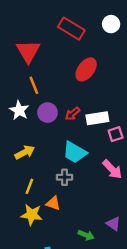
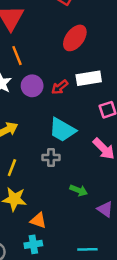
white rectangle: (97, 118) -> (89, 78), moved
orange triangle: (53, 203) -> (38, 220), moved
green arrow: (86, 235) -> (79, 190), moved

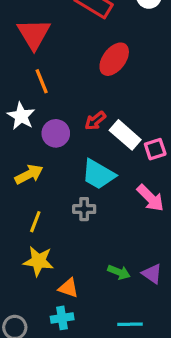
white rectangle: (89, 78) -> (125, 135), moved, turned 50
purple circle: (32, 86) -> (56, 133), moved
green arrow: (79, 190) -> (119, 272), moved

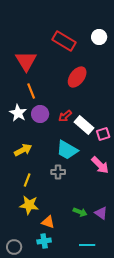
purple circle: (56, 133) -> (40, 114), moved

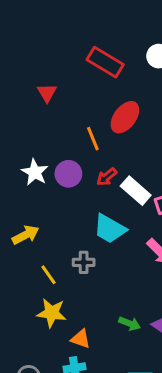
red triangle: (26, 61) -> (47, 93), size x0.6
orange line: (31, 91) -> (93, 139), moved
yellow arrow: (23, 150) -> (26, 235), moved
gray cross: (58, 172) -> (84, 262), moved
yellow line: (27, 180) -> (49, 275), turned -56

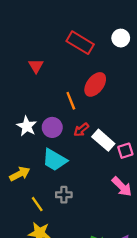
cyan trapezoid: (110, 229) -> (55, 160), moved

